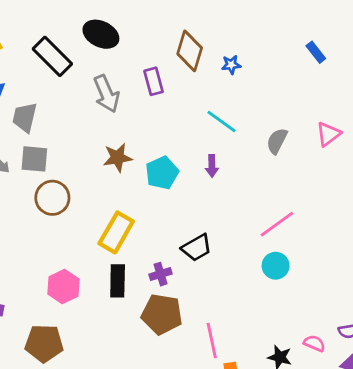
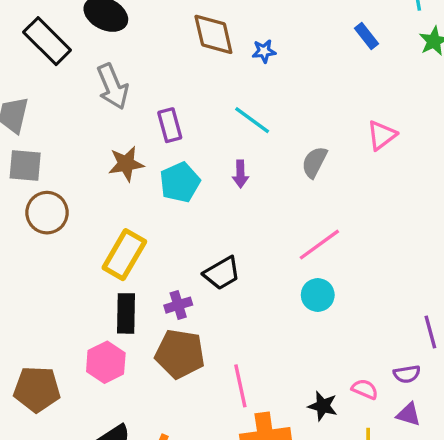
brown diamond: (190, 51) -> (213, 34), turned -30
purple rectangle: (154, 81) -> (170, 125), moved
gray semicircle: (277, 141) -> (314, 162), moved
pink hexagon: (63, 287) -> (106, 362), moved

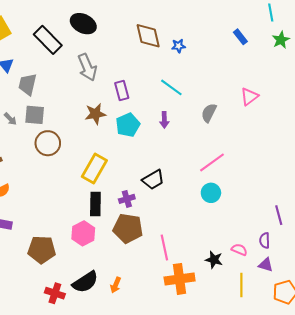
purple semicircle: (407, 374) -> (265, 240), turned 98

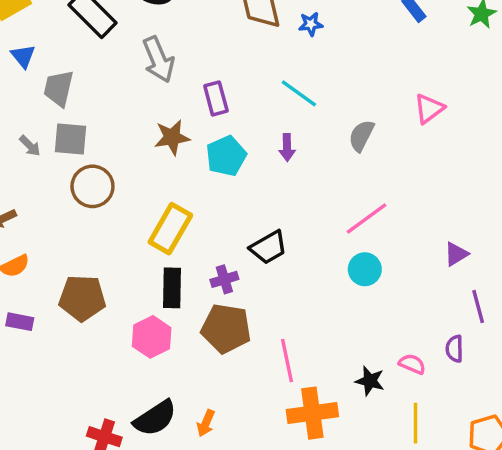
brown pentagon: (42, 250) -> (82, 298), moved
purple triangle: (266, 265) -> (456, 254), moved, turned -49

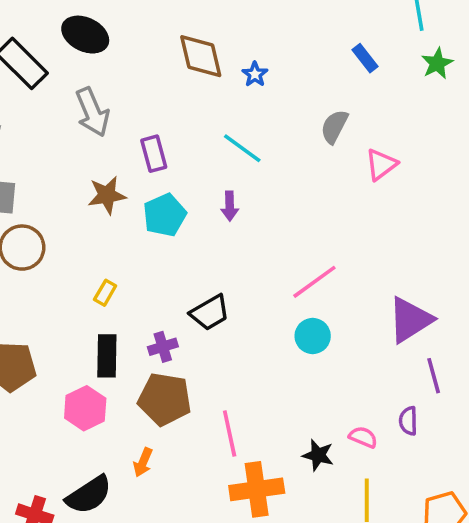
blue star: (311, 24) -> (255, 74), turned -30
gray semicircle: (361, 136) -> (334, 127), moved
yellow rectangle: (170, 229) -> (105, 293), size x0.5
purple triangle: (456, 254) -> (410, 320), size x1.8
orange arrow: (206, 423) -> (143, 462), moved

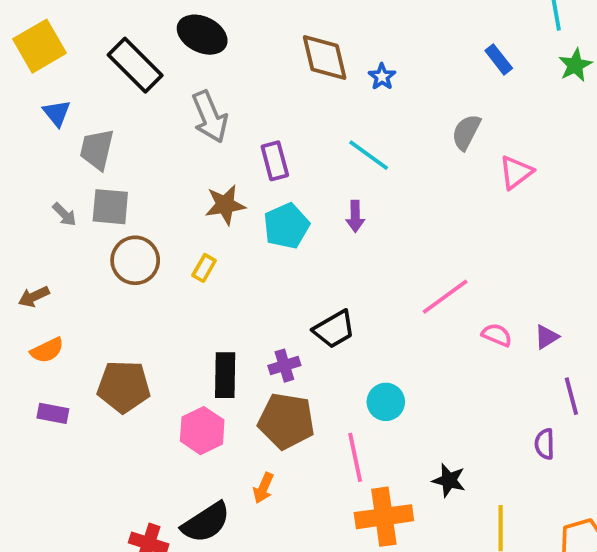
yellow rectangle: (105, 293) -> (204, 268), moved
purple triangle: (410, 320) -> (547, 337), size x0.5
cyan circle: (313, 336) -> (386, 402), moved
pink semicircle: (363, 437) -> (497, 335), moved

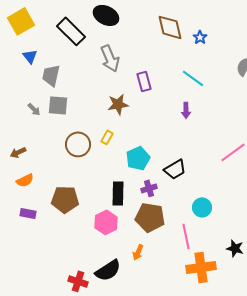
cyan pentagon: (286, 226) -> (138, 158), moved
brown circle: (135, 260) -> (78, 144), moved

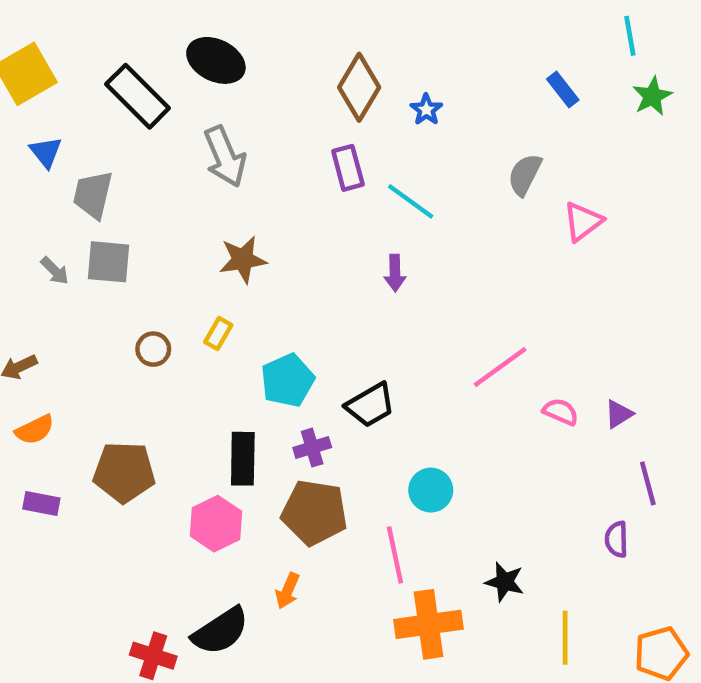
brown diamond: (170, 27) -> (359, 87), turned 44
purple rectangle: (144, 81) -> (348, 168), moved
brown circle: (78, 144) -> (153, 349), size x0.6

